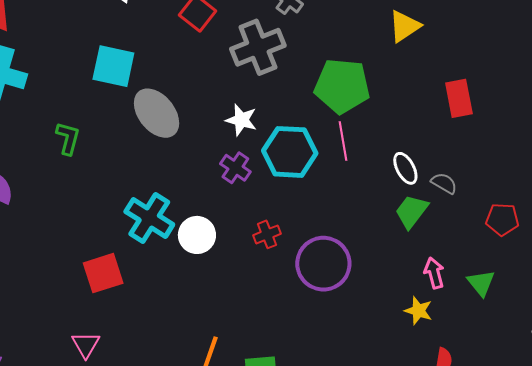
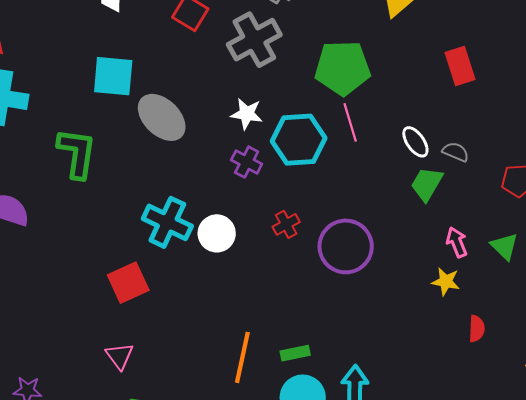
green L-shape: (68, 138) -> (77, 153), size x1.6

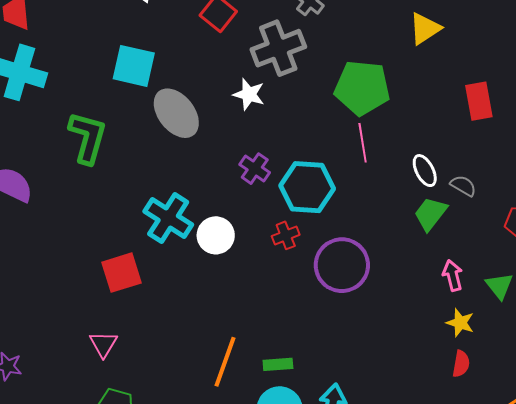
white star: (247, 114) -> (249, 94), moved
cyan hexagon: (299, 140) -> (307, 187), moved
yellow star: (446, 282) -> (460, 323), moved

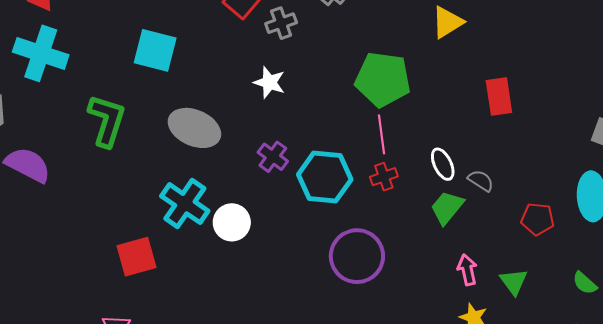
gray cross: (278, 48) -> (281, 23), moved, size x0.6
gray ellipse: (176, 113) -> (194, 128), moved, turned -30
red cross: (286, 235) -> (384, 177), moved

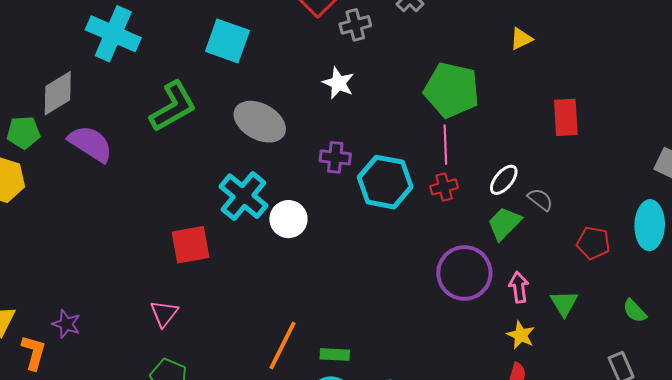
yellow triangle: (447, 22) -> (521, 39), size x0.7
green L-shape: (107, 121) -> (173, 107), turned 38
purple cross: (273, 157) -> (335, 157), turned -36
white ellipse: (443, 164) -> (504, 180), turned 60
purple circle: (357, 256) -> (464, 273), moved

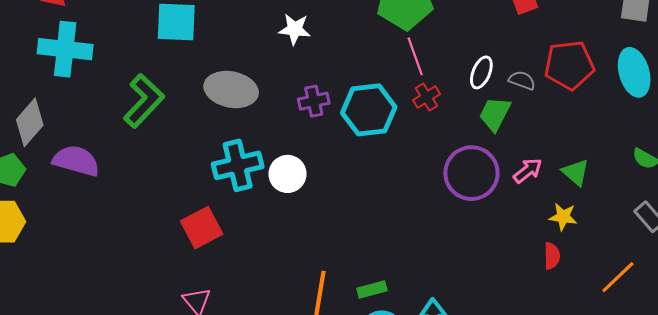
cyan cross: (243, 196) -> (238, 165), turned -36
red pentagon: (593, 243) -> (569, 65), moved, size x1.5
pink arrow: (519, 287) -> (528, 171), turned 76
yellow star: (521, 335) -> (563, 217), moved

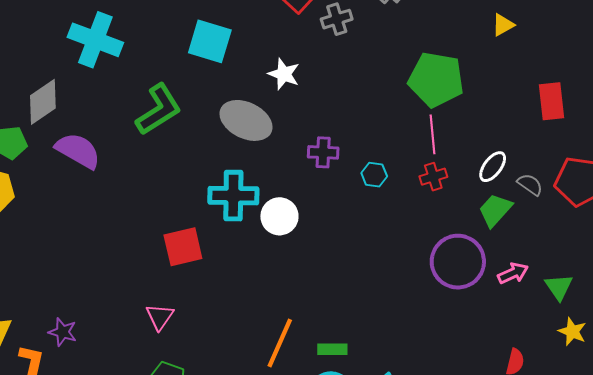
white star: (295, 29) -> (284, 74), moved
cyan hexagon: (369, 110) -> (374, 175), size x0.5
yellow star: (563, 217) -> (572, 332), moved

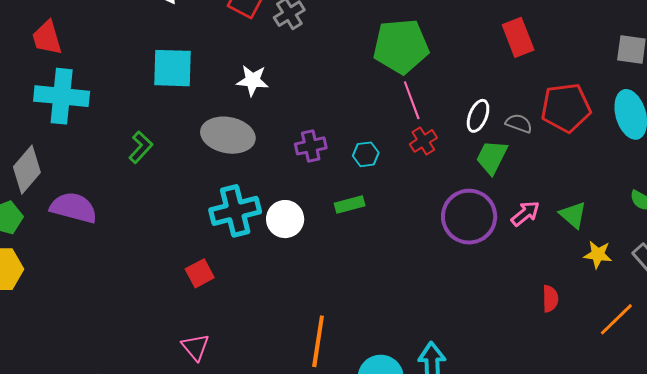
green L-shape: (159, 110) -> (141, 147), size x0.6
red square: (183, 247) -> (200, 273), size x0.7
green rectangle: (332, 349) -> (350, 205), moved

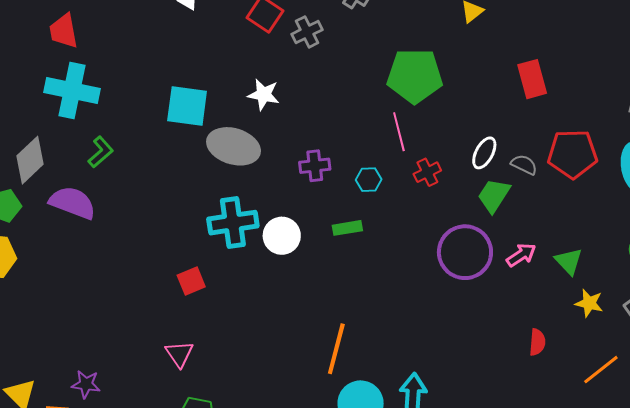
cyan square: (172, 68) -> (187, 106), moved
pink line: (412, 100) -> (399, 132), moved
green L-shape: (141, 147) -> (101, 152), moved
orange line: (318, 341) -> (336, 349), moved

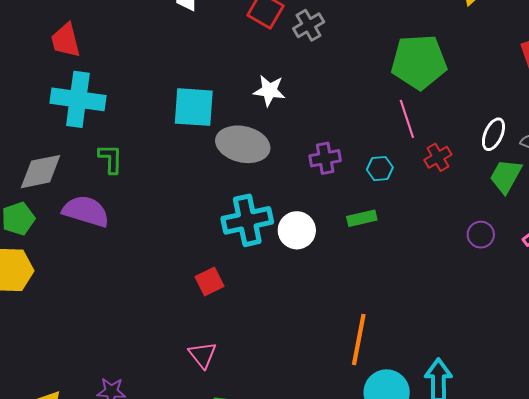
green L-shape: (101, 152) -> (111, 159), turned -44
gray diamond: (30, 160) -> (41, 172), turned 36
purple circle: (465, 252) -> (481, 235), size x0.5

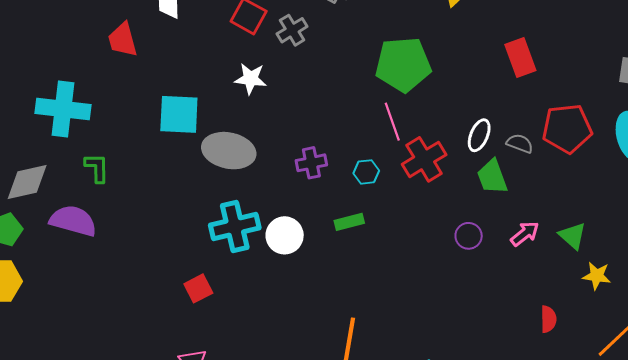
red trapezoid: (66, 40) -> (123, 40), moved
white star: (269, 91) -> (251, 79), moved
red cross: (438, 157) -> (424, 159), size x1.6
green trapezoid: (506, 176) -> (492, 177), turned -48

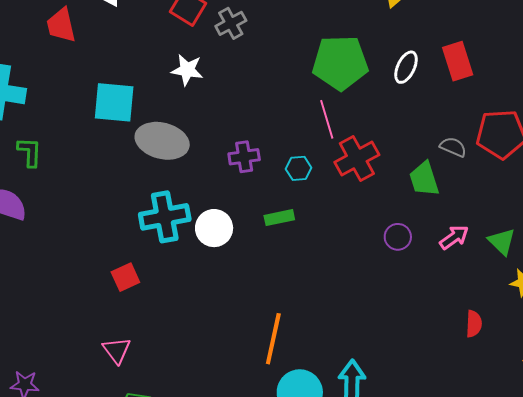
white ellipse: (479, 135) -> (406, 67), moved

